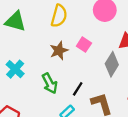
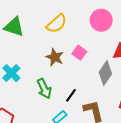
yellow semicircle: (59, 16) -> (57, 24), turned 30
brown star: (59, 51) -> (55, 57), turned -30

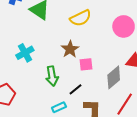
pink square: (79, 53) -> (86, 64), moved, turned 32

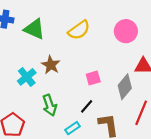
brown star: (70, 49) -> (51, 65), moved
green arrow: (52, 76) -> (50, 105), moved

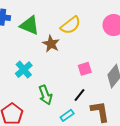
brown star: (51, 65) -> (51, 44), moved

